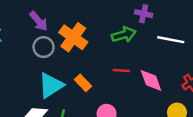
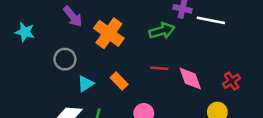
white line: (171, 40) -> (211, 20), moved
gray circle: (44, 47) -> (65, 59), moved
cyan triangle: (51, 85) -> (86, 84), size x0.6

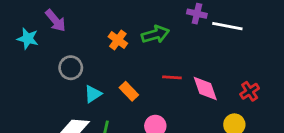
purple arrow: (73, 17) -> (55, 21), moved
green arrow: (162, 31) -> (155, 34), moved
orange cross: (109, 33) -> (118, 40), size x0.6

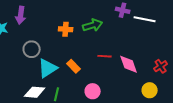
purple arrow: (55, 21) -> (21, 15), turned 48
orange cross: (118, 40) -> (66, 29), turned -32
cyan triangle: (93, 94) -> (48, 68), size x1.5

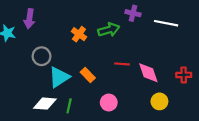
purple cross: (123, 10) -> (133, 13), moved
orange cross: (66, 29) -> (79, 34), turned 32
red cross: (161, 66) -> (184, 75), turned 32
yellow circle: (150, 90) -> (159, 101), moved

